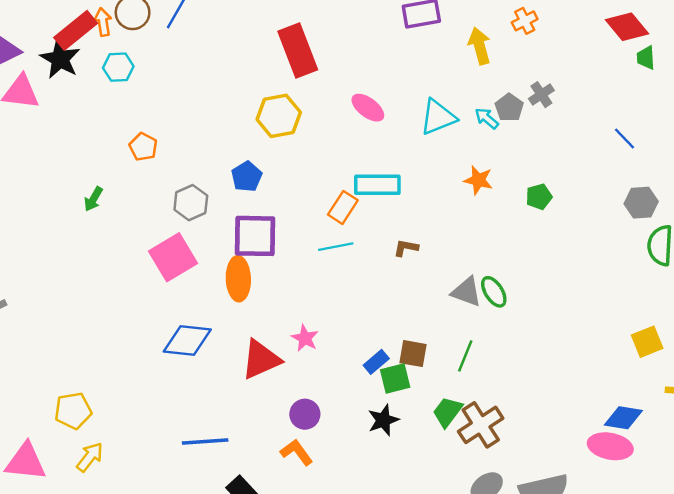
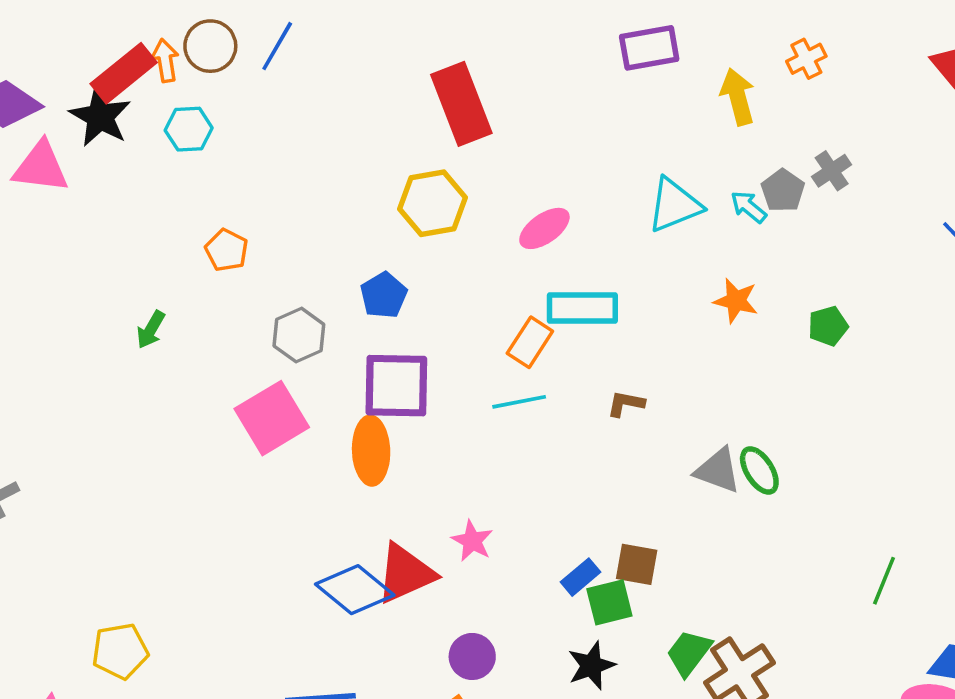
pink ellipse: (368, 108) -> (544, 228), moved, turned -72
blue diamond: (187, 340) -> (355, 590), moved, turned 33
green line: (465, 356) -> (884, 581), moved

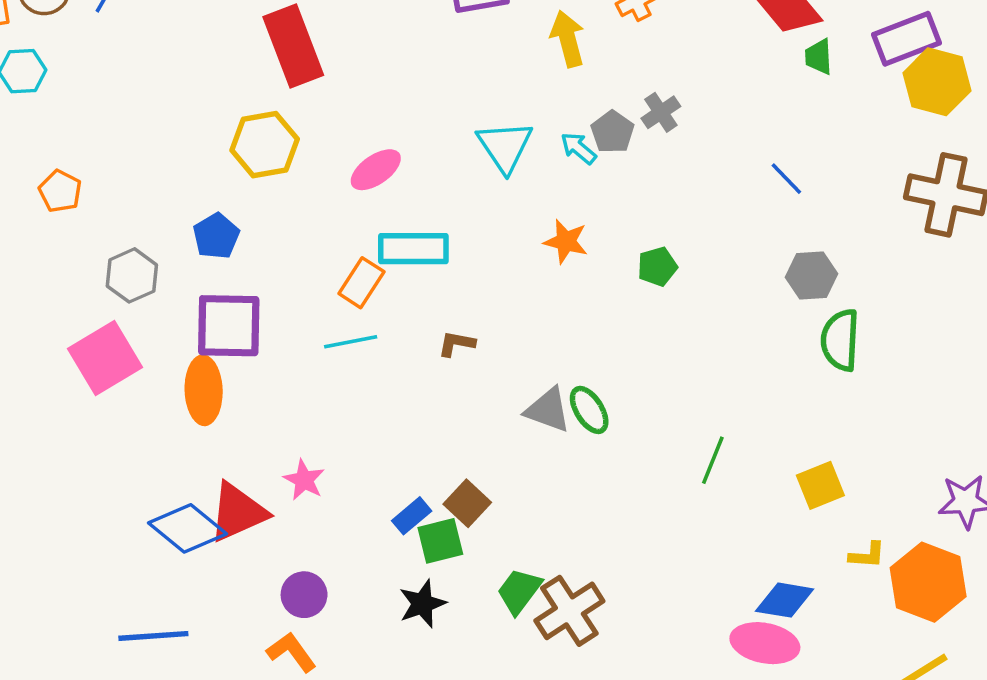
cyan triangle: (674, 205) -> (505, 146), turned -42
brown square: (637, 564) -> (467, 503), turned 33
green line: (884, 581) -> (713, 460), moved

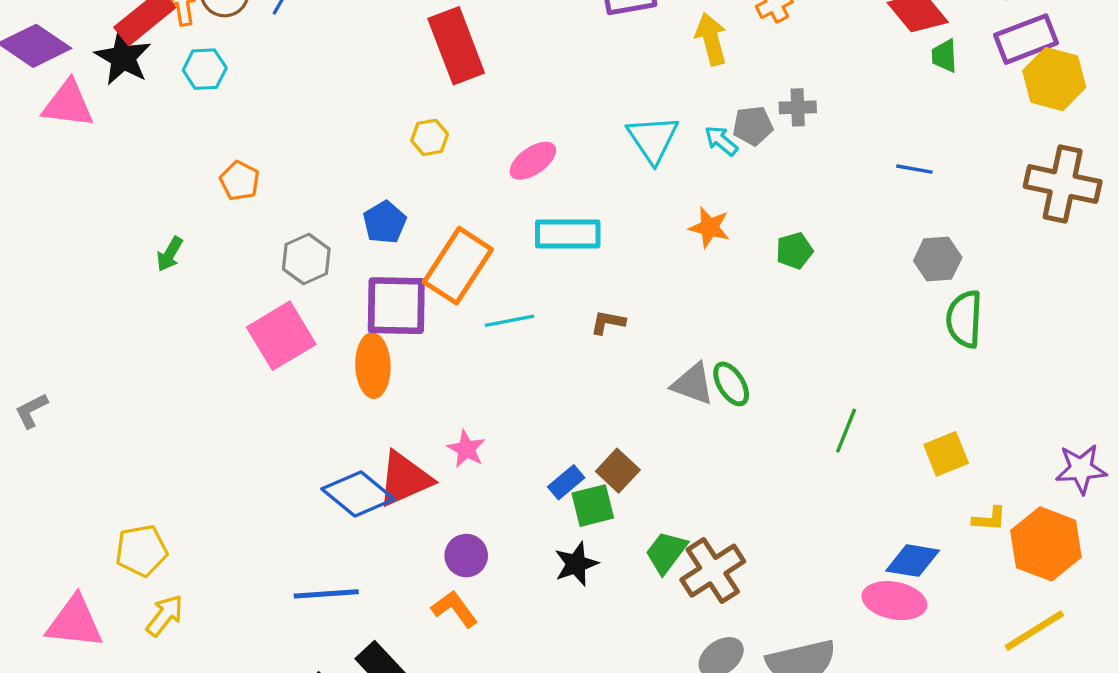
gray cross: (661, 112) -> (798, 107), turned 32
gray pentagon: (612, 132) -> (753, 126), turned 30
yellow hexagon: (265, 145) -> (430, 137), size x0.6
blue line: (786, 179) -> (914, 169), turned -36
orange rectangle: (361, 283) -> (458, 266), moved, size x1.6

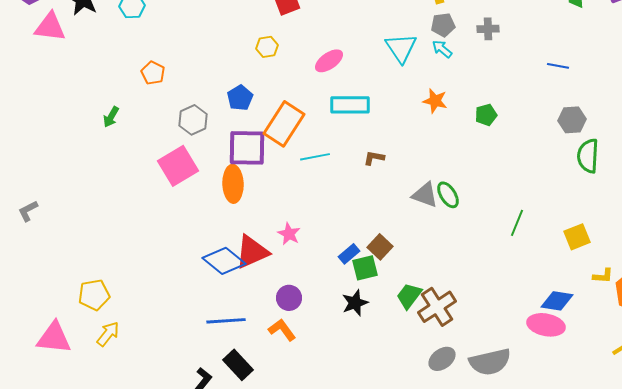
gray pentagon: (753, 126) -> (443, 25), moved
blue line: (326, 594) -> (226, 321), moved

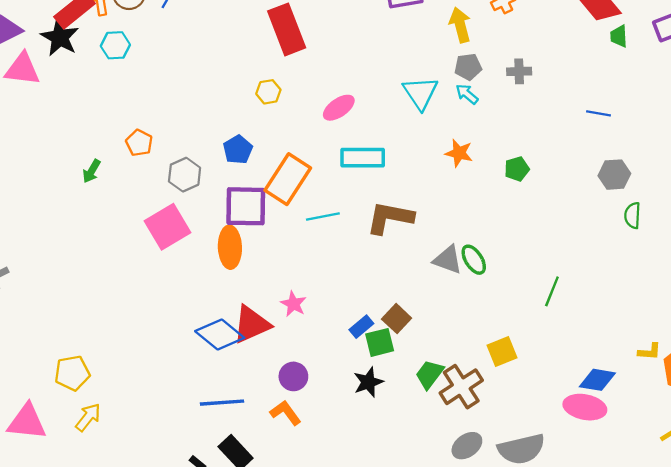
orange pentagon: (153, 73) -> (139, 143), moved
green semicircle: (588, 156) -> (633, 215), size x0.7
brown L-shape: (374, 158) -> (390, 218), size x2.0
yellow square: (577, 237) -> (502, 352), moved

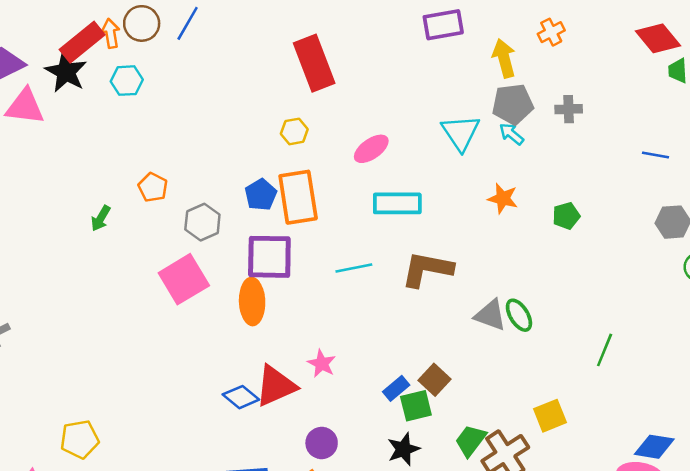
gray pentagon: (468, 67) -> (513, 104), size x1.4
orange rectangle: (288, 179) -> (298, 197), moved, turned -42
blue diamond: (220, 334) -> (241, 397), size x0.7

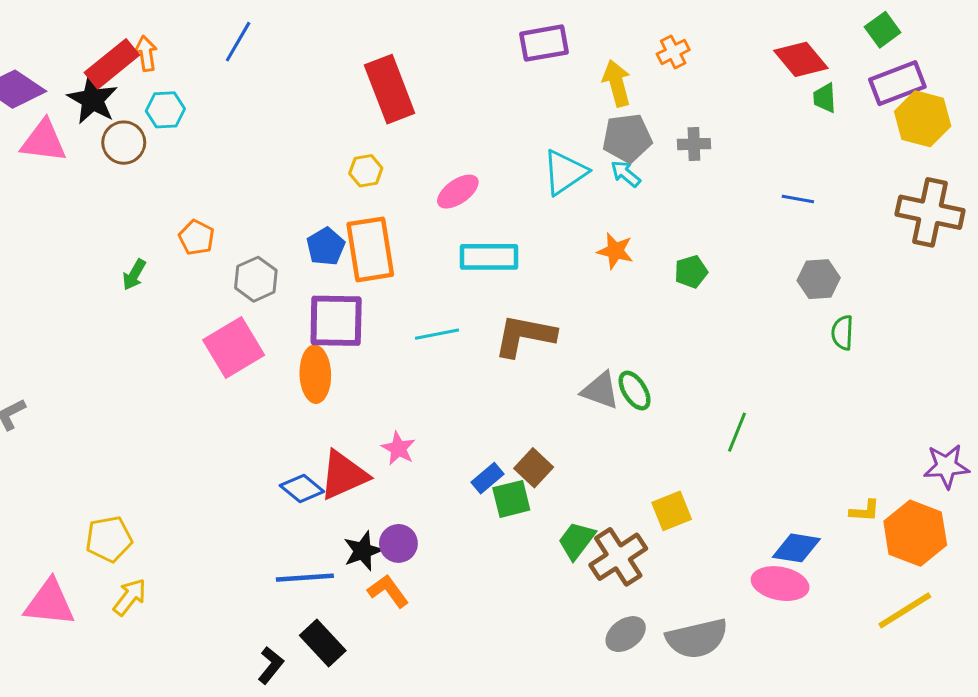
brown circle: (142, 23) -> (124, 143), moved
cyan triangle: (461, 133) -> (565, 172), turned 30
black star: (404, 449) -> (363, 551), moved

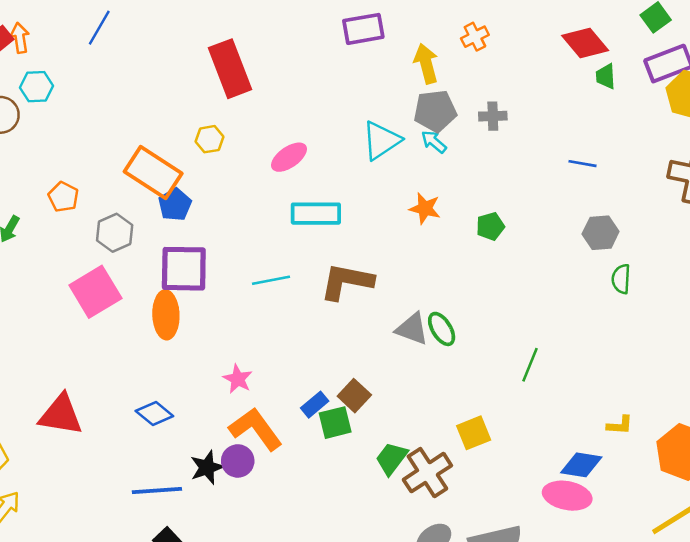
orange rectangle: (370, 249) -> (153, 173), moved, turned -48
red triangle: (344, 475) -> (61, 415), moved, turned 33
yellow L-shape: (865, 511) -> (620, 425), moved
orange L-shape: (388, 591) -> (256, 429), moved, size x1.5

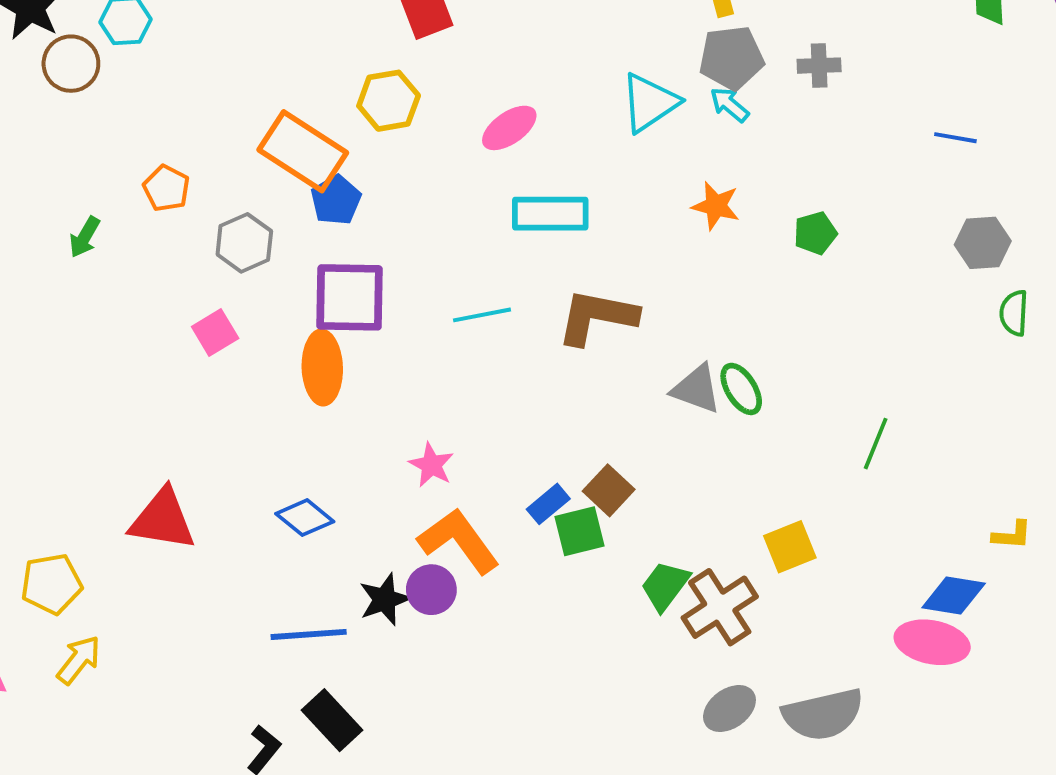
yellow hexagon: (210, 139) -> (389, 101), size x1.4
pink square: (95, 292) -> (215, 332), size x0.6

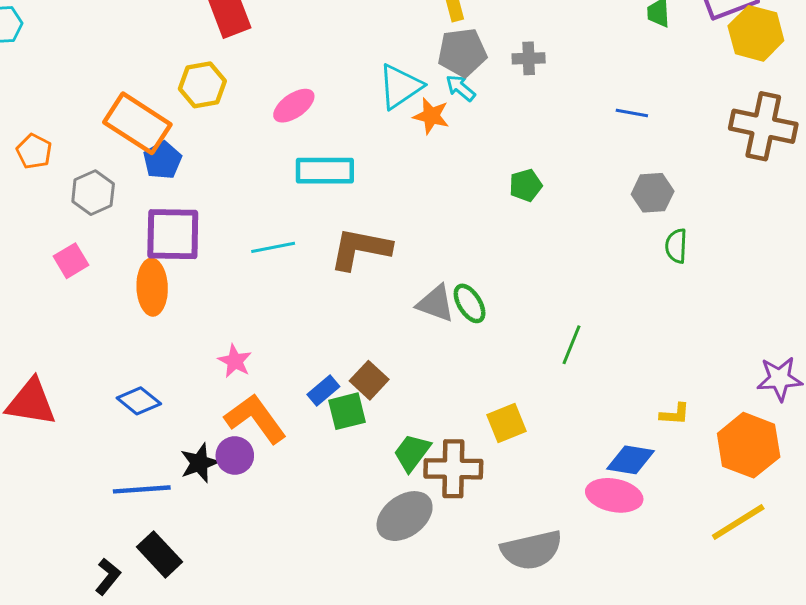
orange star: (716, 206) -> (431, 116), moved
brown cross: (720, 607) -> (453, 469), turned 34
gray ellipse: (729, 709) -> (405, 516), moved, size x1.4

